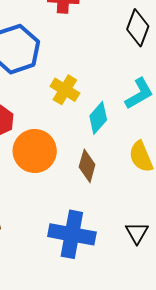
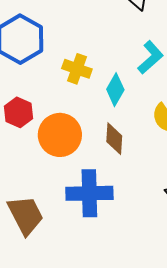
blue cross: (72, 234) -> (89, 193), moved

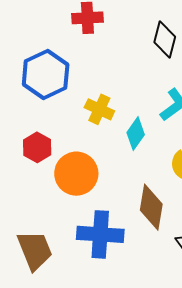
brown diamond: (114, 139) -> (151, 207), moved, size x1.4

